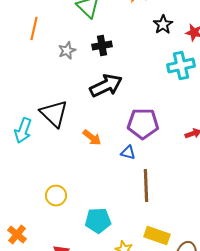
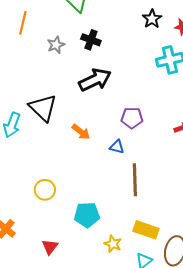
black cross: (102, 46) -> (91, 40), turned 30
purple pentagon: (143, 124) -> (132, 118), size x0.7

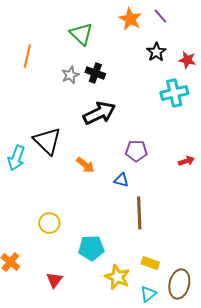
gray star: (56, 45) -> (70, 75), moved
yellow rectangle: (146, 230) -> (150, 263), size x0.7
yellow star: (113, 244) -> (117, 277), size x1.4

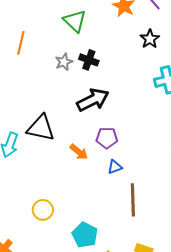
black triangle: (47, 141) -> (41, 128), turned -32
purple pentagon: (136, 151) -> (107, 138), moved
blue triangle: (121, 180) -> (115, 167), turned -35
cyan pentagon: (91, 248) -> (85, 235), turned 30

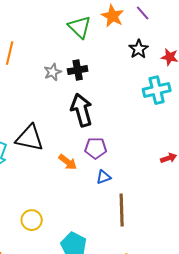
green triangle: (75, 21) -> (80, 27), moved
black cross: (89, 60) -> (78, 70), turned -30
black arrow: (93, 100) -> (82, 110), turned -80

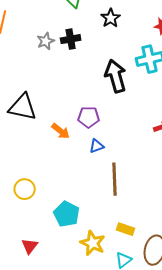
black star: (139, 49) -> (111, 18), moved
black arrow: (82, 110) -> (116, 76), moved

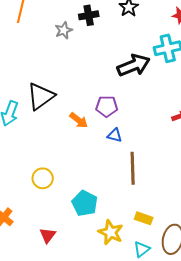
black cross: (71, 39) -> (89, 15), moved
black arrow: (116, 76) -> (134, 65), turned 84
black triangle: (23, 107) -> (41, 96), turned -48
blue triangle: (97, 146) -> (115, 135), turned 35

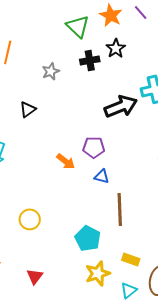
black cross: (89, 15) -> (90, 60), moved
black triangle: (41, 96) -> (28, 109), moved, size x0.6
cyan pentagon: (85, 203) -> (88, 238), moved
yellow star: (111, 232) -> (98, 273), turned 30

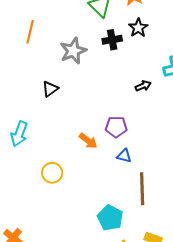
gray star: (51, 71) -> (73, 51), size x1.5
black arrow: (121, 106) -> (143, 86), size x0.5
yellow circle: (30, 219) -> (52, 173), moved

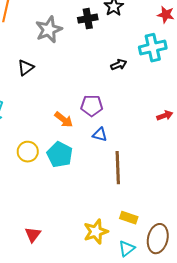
cyan pentagon: (110, 218) -> (60, 155), moved

